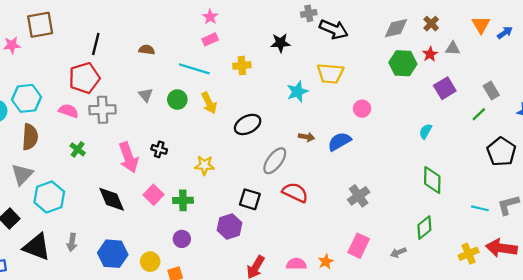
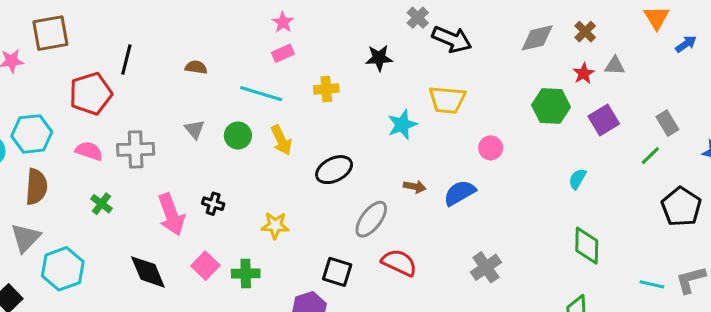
gray cross: (309, 13) -> (418, 18), turned -35
orange triangle: (481, 25) -> (656, 18), moved
green hexagon: (403, 63) -> (551, 106), moved
red pentagon: (84, 78) -> (91, 94), moved

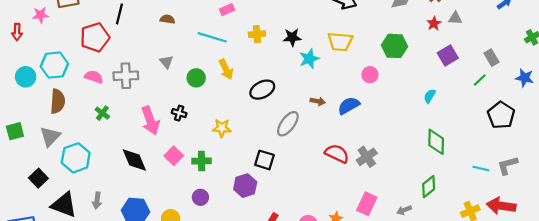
black star: (379, 58) -> (292, 37), moved
green hexagon: (551, 106) -> (394, 46), moved
green circle: (238, 135) -> (196, 78), moved
red semicircle: (399, 263) -> (337, 154), moved

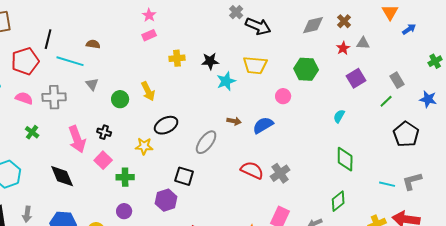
cyan line: (212, 37) -> (70, 61), moved
black ellipse: (262, 90) -> (166, 125), moved
pink square: (174, 156) -> (103, 160), moved

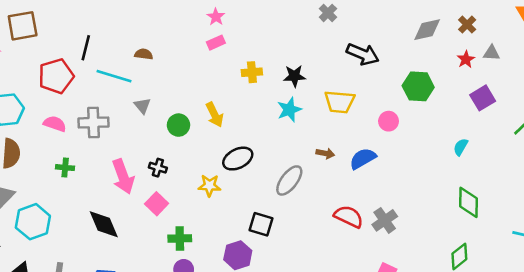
black arrow: (258, 26) -> (363, 54), moved
yellow trapezoid: (255, 65) -> (340, 102), moved
cyan star: (226, 81) -> (289, 110), moved
green cross: (32, 132) -> (65, 168), turned -32
green cross: (125, 177) -> (180, 238), moved

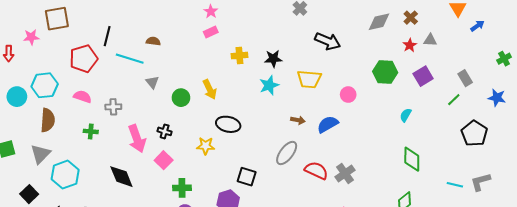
green hexagon: (418, 86) -> (385, 72), moved
gray cross: (93, 122) -> (113, 107), moved, size x0.7
black ellipse: (238, 159) -> (228, 124), turned 40
gray ellipse: (289, 180) -> (287, 153), moved

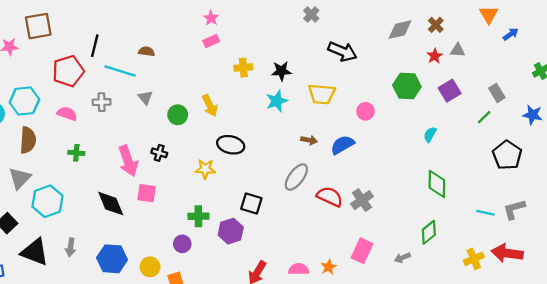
gray cross: (113, 107) -> (102, 102), moved
pink square: (164, 160) -> (147, 193), moved, turned -36
green cross: (182, 188) -> (198, 216), moved

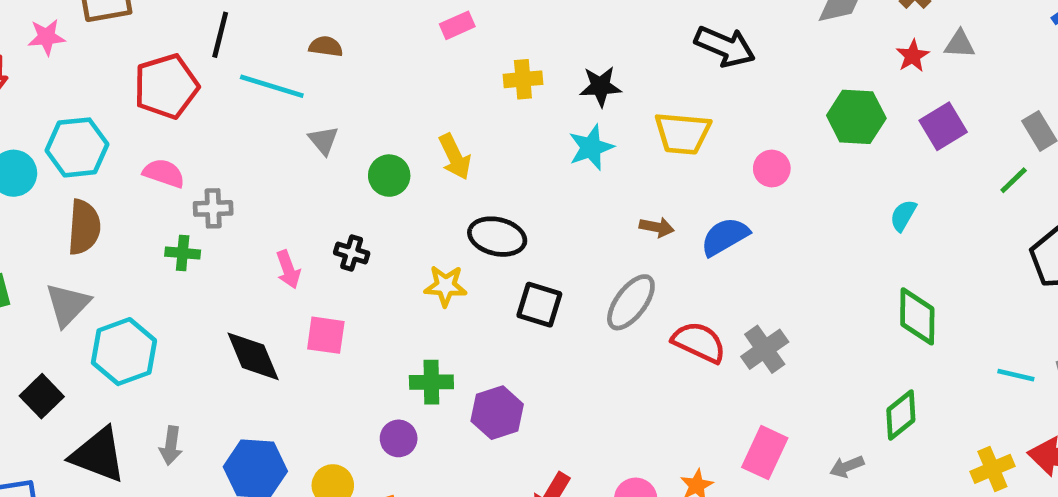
gray cross: (102, 102) -> (213, 208), moved
pink arrow: (128, 161) -> (288, 269), size x0.6
black square: (251, 204) -> (539, 305), moved

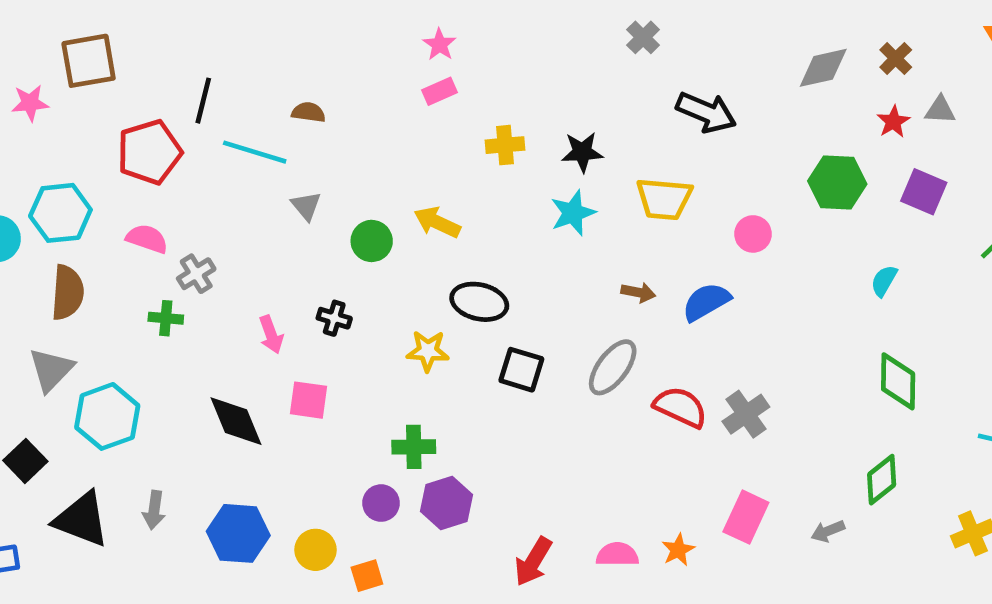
purple square: (943, 126) -> (924, 192), turned -36
yellow arrow: (455, 157) -> (437, 222), turned 141
gray cross: (213, 208) -> (196, 274), turned -30
purple hexagon: (497, 413) -> (447, 503), moved

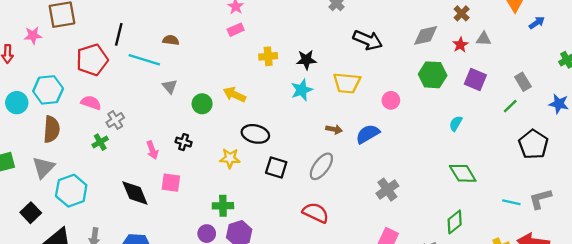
gray diamond: (823, 68) -> (426, 35), moved
green cross: (166, 318) -> (100, 142), turned -35
green diamond: (898, 381) -> (463, 173), turned -32
red semicircle: (680, 407) -> (316, 213), moved

